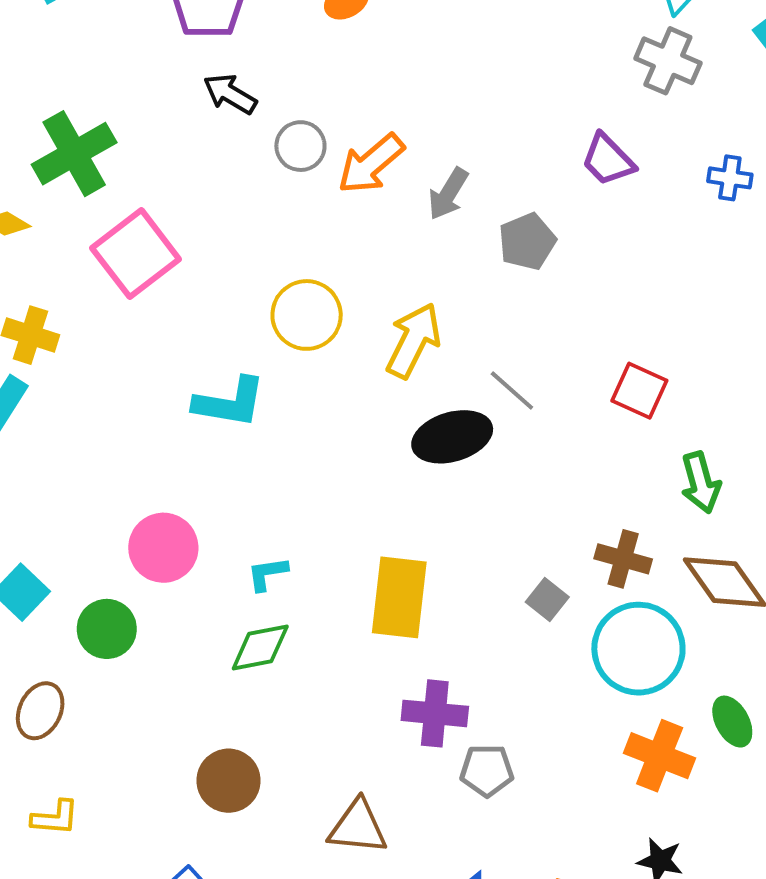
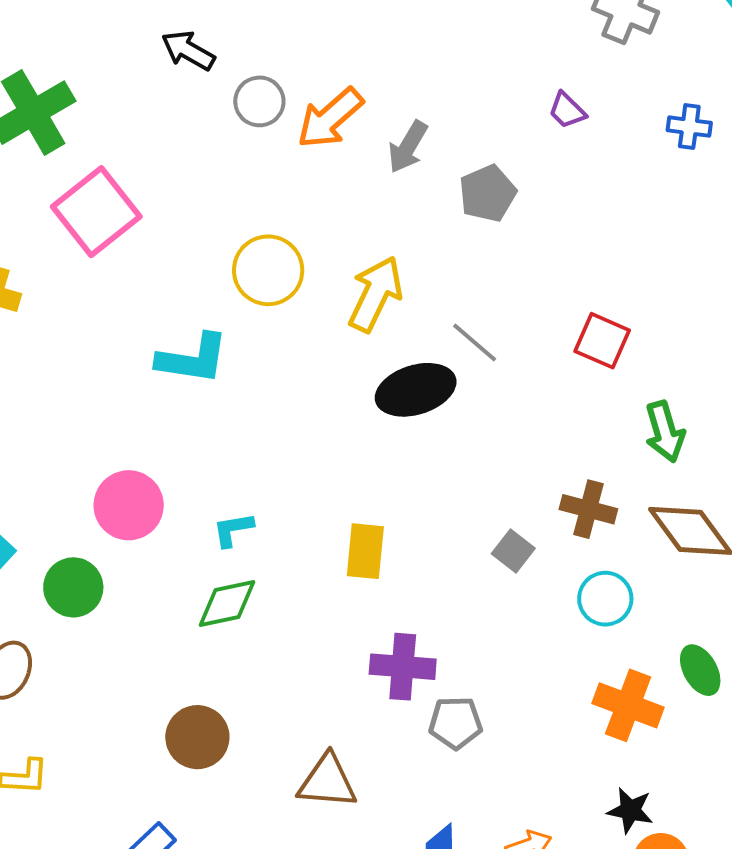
purple trapezoid: (608, 160) -> (567, 110), size x0.7
yellow rectangle: (399, 597) -> (365, 551), size x0.7
cyan circle: (638, 649) -> (605, 599), size x0.6

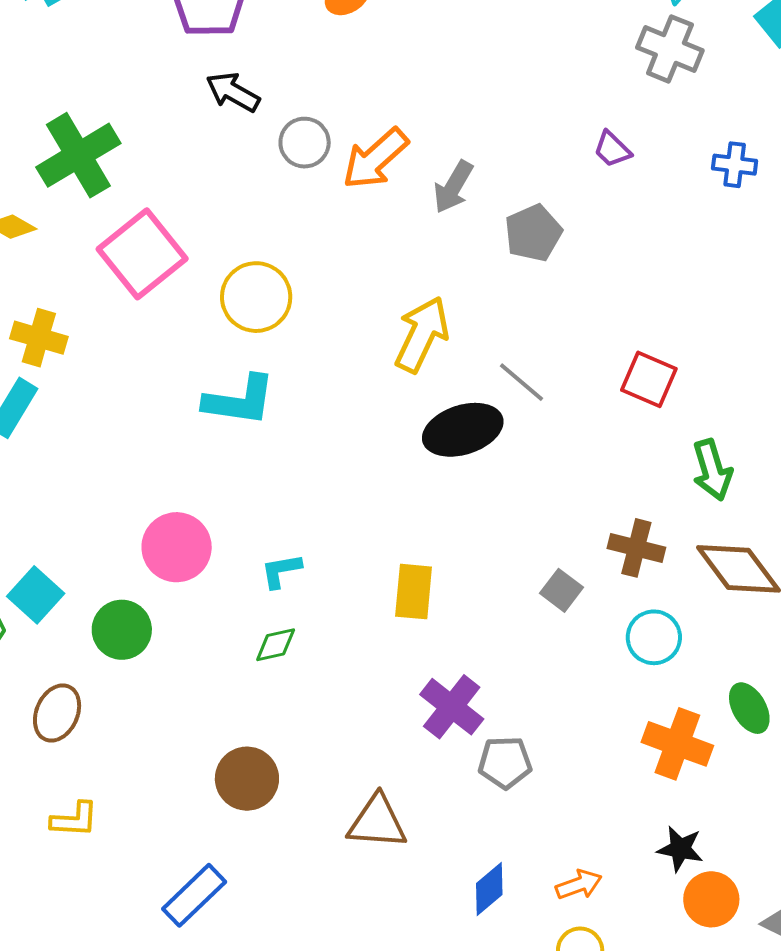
yellow circle: (268, 270) -> (256, 297), moved
green diamond: (227, 603) -> (276, 645), size x0.7
purple cross: (403, 667) -> (452, 707), turned 34

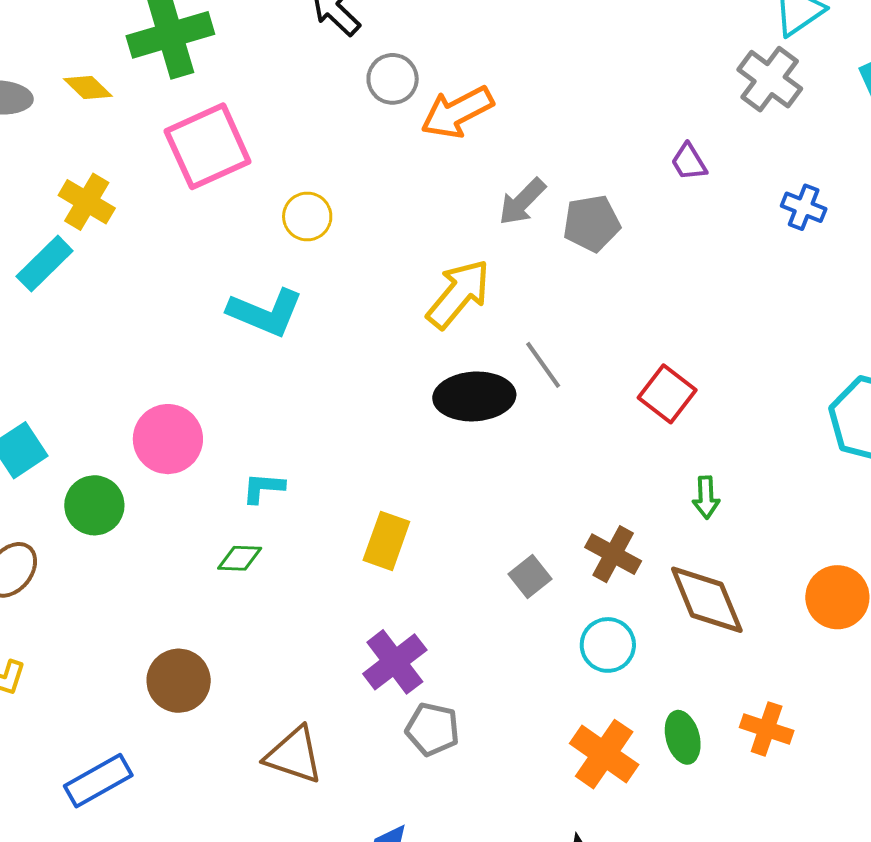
gray arrow: (453, 187) -> (522, 202), moved
yellow circle: (256, 297) -> (307, 216), size x0.7
green arrow: (712, 470) -> (706, 497), size x0.7

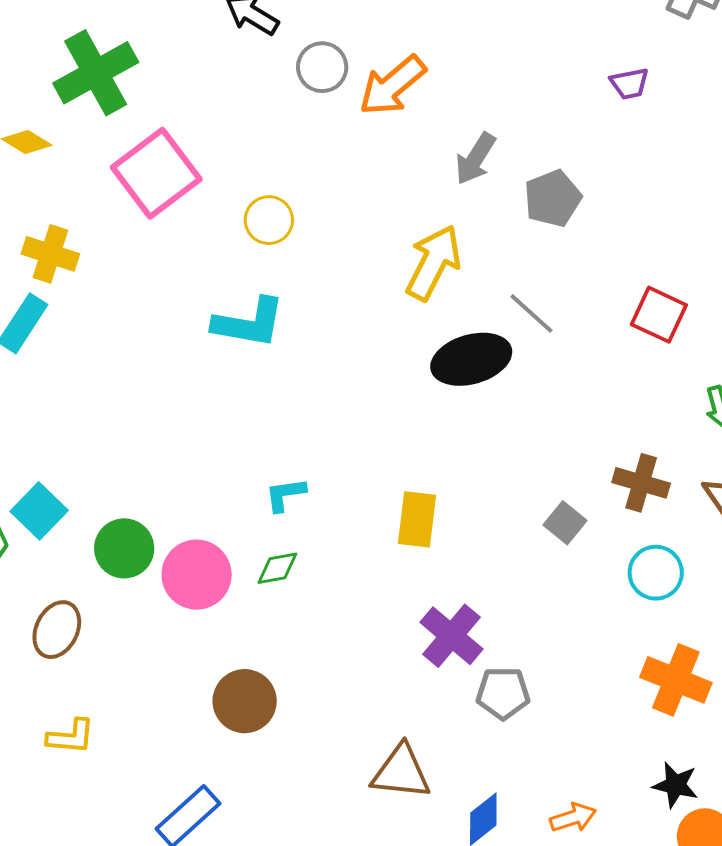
purple trapezoid: (689, 162) -> (629, 84), turned -57
gray pentagon: (592, 223) -> (553, 198), moved
pink circle: (168, 439) -> (197, 575), moved
brown triangle: (294, 755) -> (401, 772), moved

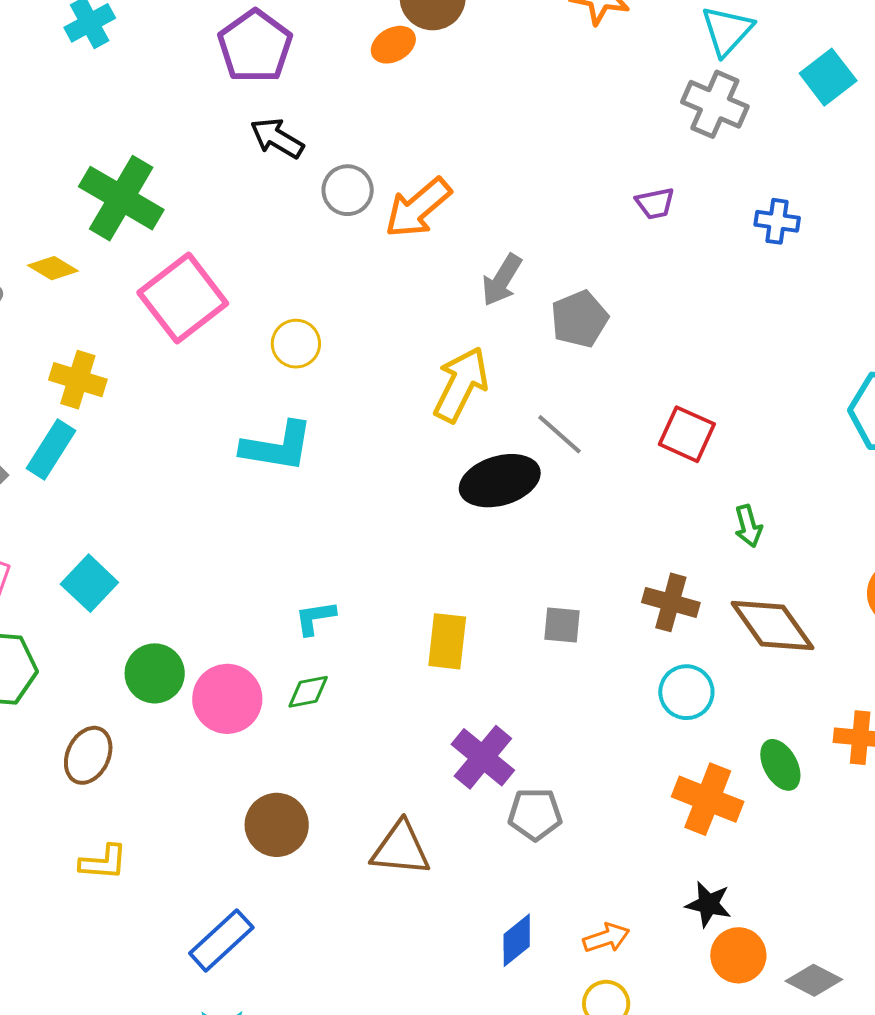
green cross: (96, 73) -> (121, 198), turned -30
cyan square: (39, 511) -> (89, 583), moved
gray square: (565, 523) -> (562, 625), moved, turned -33
brown triangle: (401, 772) -> (401, 849), moved

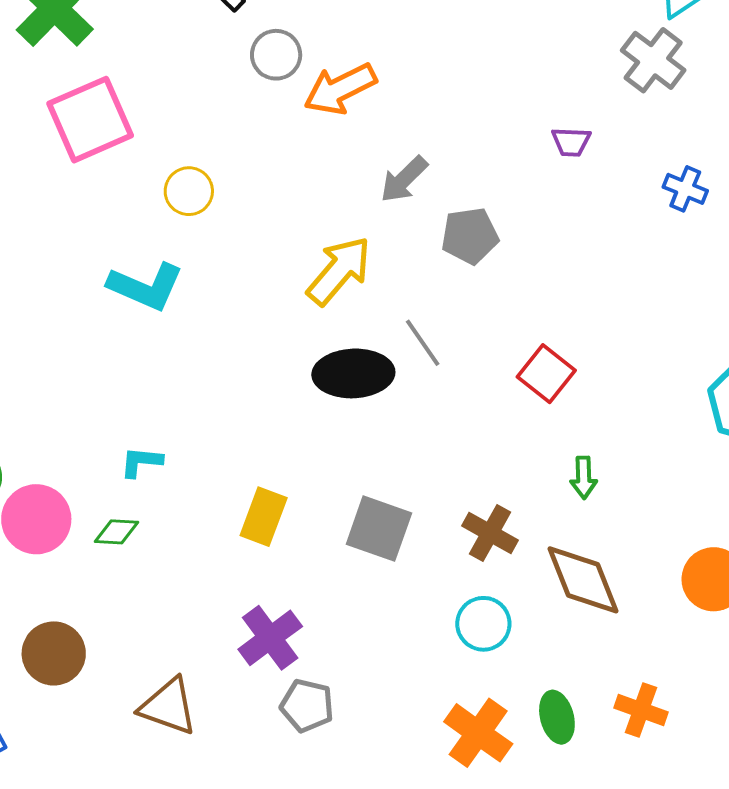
gray square: (562, 625) -> (379, 529), size x1.6

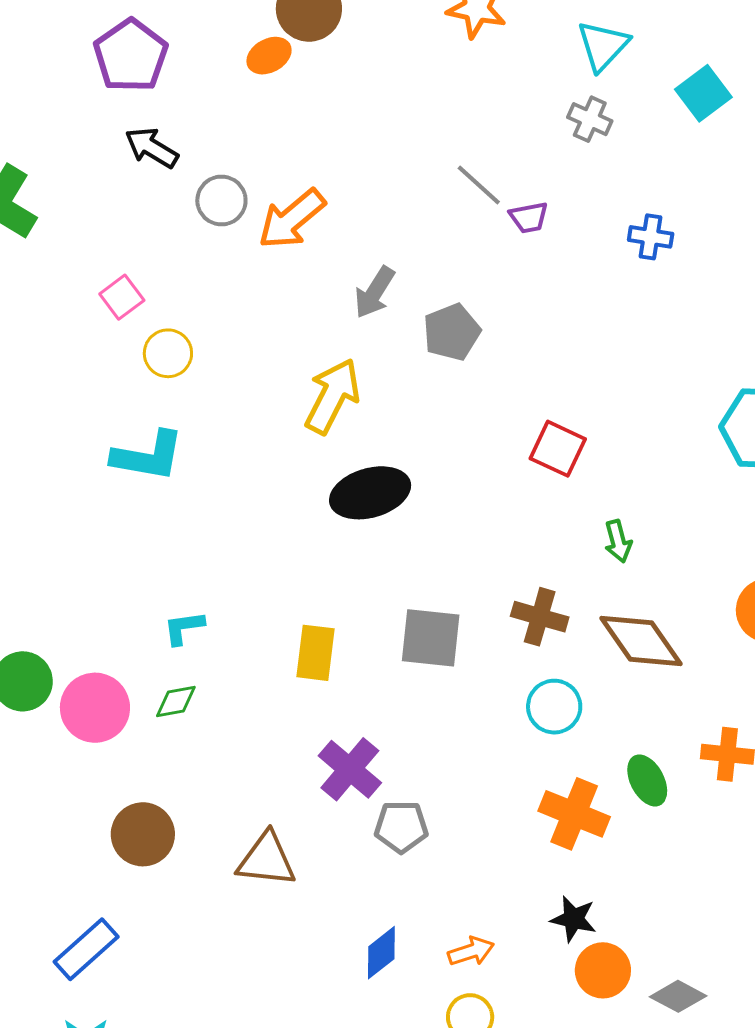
gray cross: (653, 60) -> (590, 119), size x0.7
pink square: (90, 120) -> (122, 297), moved, size x0.5
gray line: (423, 343) -> (479, 185), moved

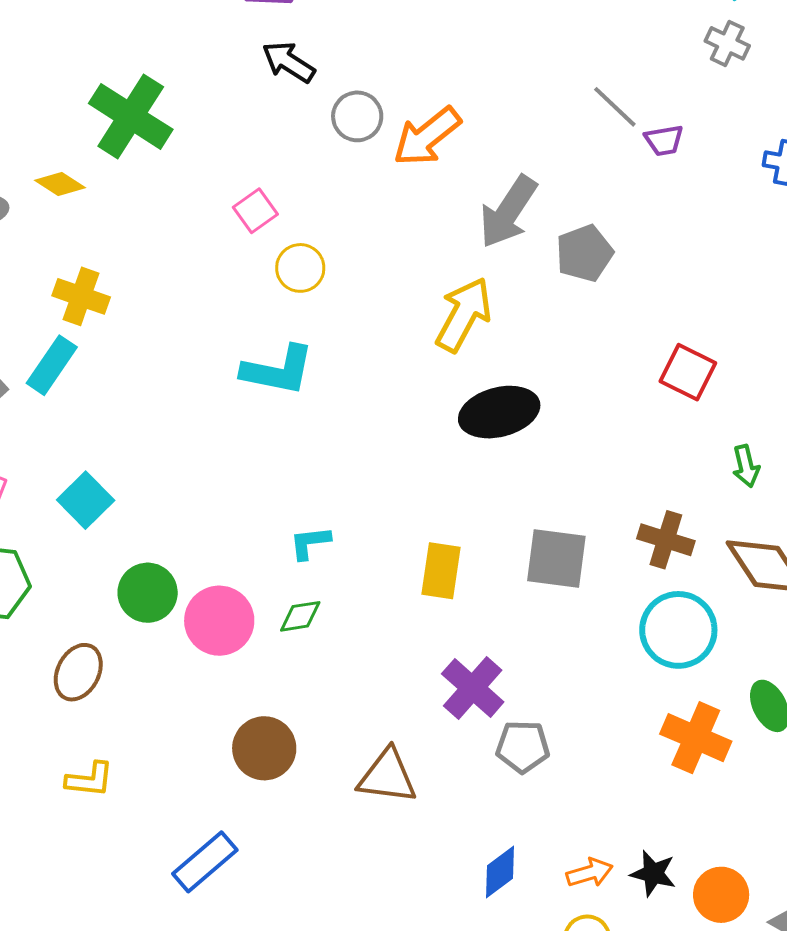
gray arrow: (375, 292) -> (508, 212), size x1.4
cyan circle: (554, 707) -> (678, 630), size x1.4
black star: (574, 919) -> (653, 873), moved

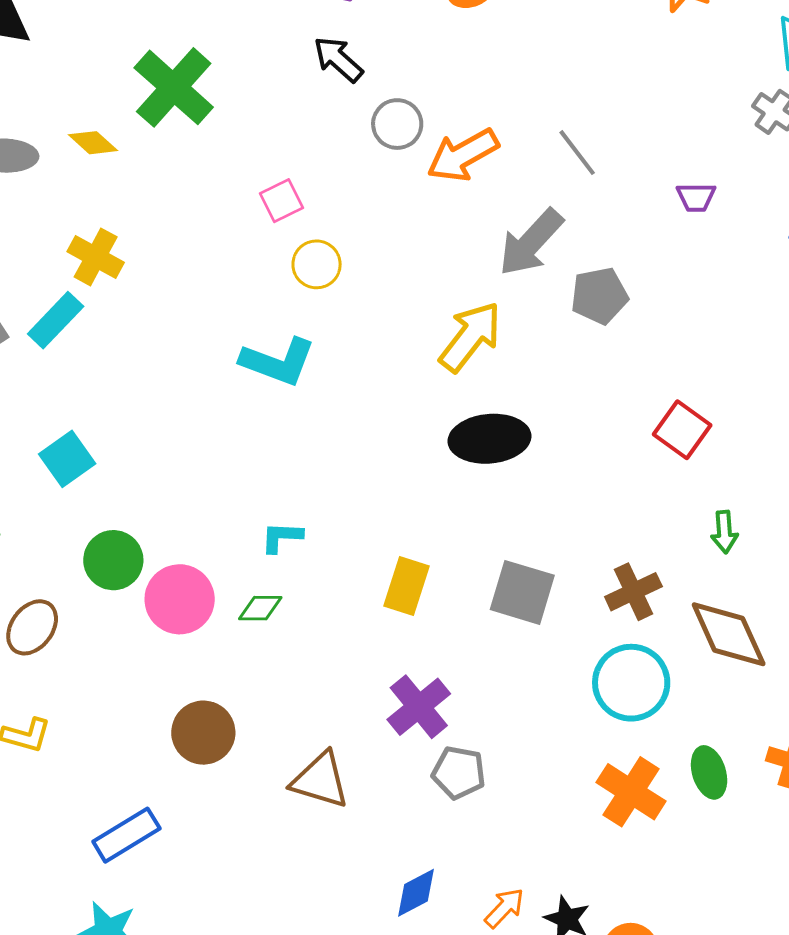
gray line: (615, 107) -> (577, 153), moved
brown cross: (666, 540) -> (633, 592), turned 38
orange arrow: (590, 873) -> (504, 908), turned -39

